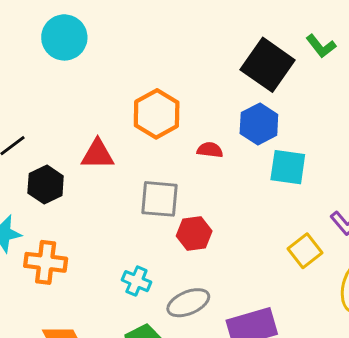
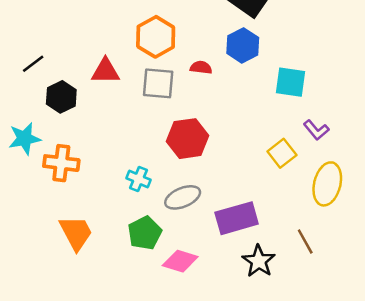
cyan square: (288, 167) -> (290, 82), moved
gray square: (159, 199) -> (158, 83), moved
red hexagon: (194, 234) -> (188, 139), size x1.4

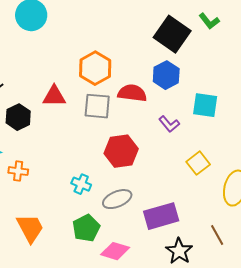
red semicircle: (201, 67) -> (132, 93), size x1.6
purple L-shape: (316, 130) -> (169, 124), moved
orange cross: (61, 163) -> (18, 171), size x0.7

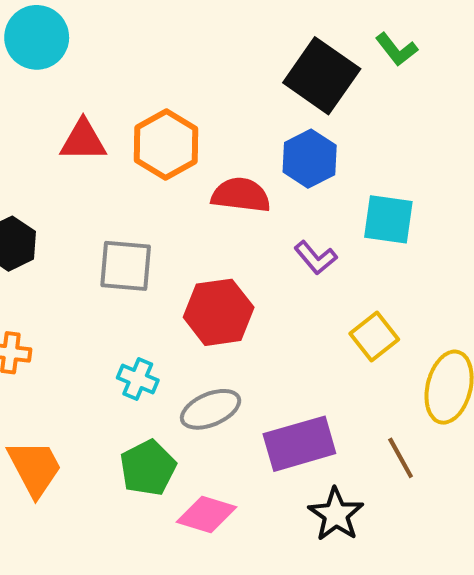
red triangle: (54, 96) -> (83, 140), moved
gray square: (97, 106) -> (126, 266), moved
brown line: (217, 235) -> (401, 458), moved

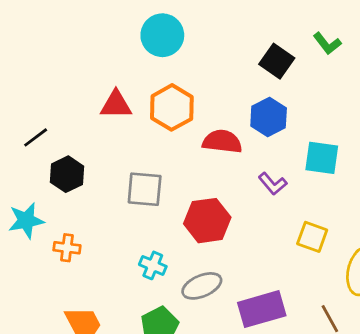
cyan circle: (37, 37) -> (162, 35), moved
black square: (322, 76) -> (277, 61), size x0.7
yellow square: (374, 337) -> (312, 237), turned -32

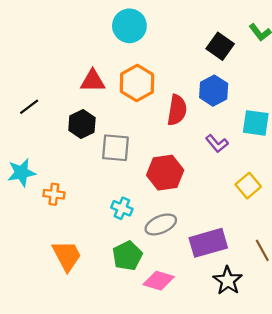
red semicircle: (222, 141) -> (177, 110), turned 92
black hexagon: (67, 174) -> (82, 124), moved
yellow square: (312, 237) -> (248, 186), turned 30

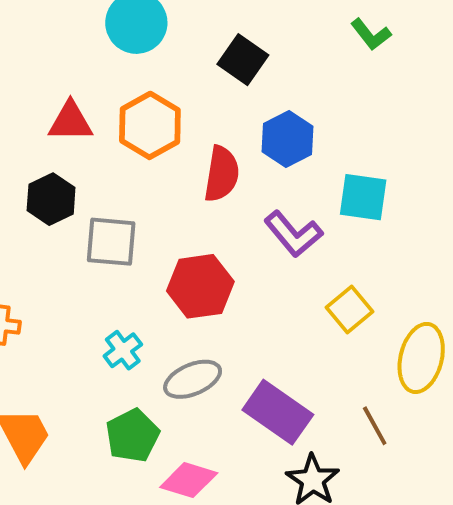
black square: (220, 46) -> (243, 60), moved
purple L-shape: (217, 143) -> (293, 234), size x1.4
cyan cross: (122, 208) -> (123, 350), turned 30
purple rectangle: (208, 243) -> (278, 412), turned 51

